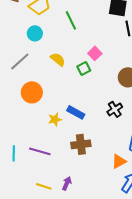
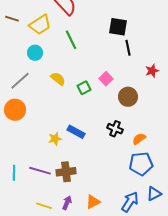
pink square: (95, 53) -> (106, 79), moved
orange circle: (32, 92) -> (15, 110), moved
black cross: (115, 109) -> (115, 129), turned -35
brown cross: (81, 144) -> (66, 172), moved
orange triangle: (119, 161) -> (93, 202), moved

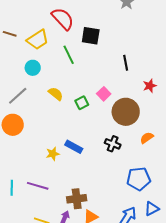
black square: (118, 27) -> (91, 36), moved
brown circle: (128, 97) -> (126, 112), size x1.4
orange semicircle: (139, 139) -> (147, 138), moved
brown cross: (66, 172) -> (77, 199), moved

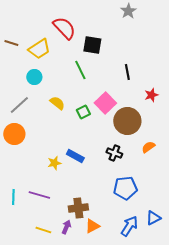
green line: (69, 55) -> (80, 70), moved
pink square: (104, 94) -> (105, 103), size x1.5
blue pentagon: (139, 179) -> (125, 188), moved

